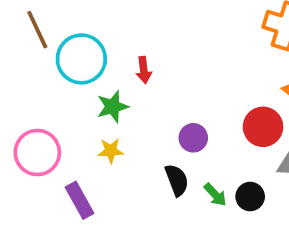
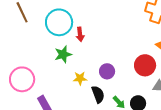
cyan circle: (81, 59) -> (59, 22), moved
yellow star: (111, 151) -> (80, 78), moved

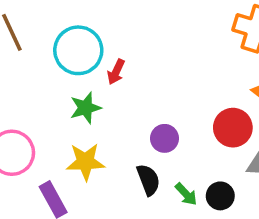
red arrow: (80, 34) -> (116, 72), turned 32
yellow star: (80, 78) -> (85, 162), moved, size x1.5

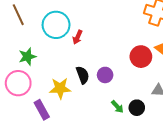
green star: (85, 108) -> (27, 57), moved
red circle: (233, 128) -> (141, 57), moved
black semicircle: (148, 180) -> (83, 75), moved

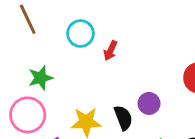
cyan circle: (56, 25) -> (80, 34), size x0.7
black semicircle: (83, 75) -> (123, 118), moved

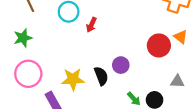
green star: (41, 78) -> (23, 38), moved

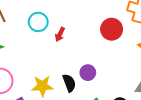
red circle: (159, 45) -> (112, 29), moved

